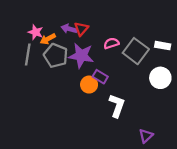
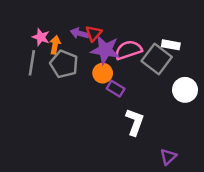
orange arrow: (48, 39) -> (55, 45), turned 128
pink semicircle: (111, 43) -> (128, 50), size x1.5
white rectangle: (163, 46) -> (171, 45), moved
purple star: (81, 56) -> (105, 50), moved
orange circle: (89, 85) -> (103, 73), moved

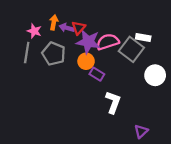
orange arrow: (55, 45) -> (54, 22), moved

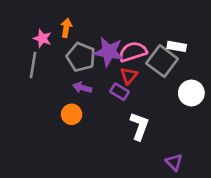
purple arrow: (67, 28) -> (82, 88), moved
red triangle: (78, 28) -> (129, 76), moved
gray pentagon: (54, 54) -> (81, 57), moved
orange circle: (86, 61) -> (72, 114), moved
purple triangle: (141, 131) -> (174, 162), turned -32

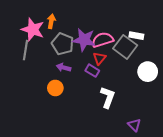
pink star: (42, 38) -> (33, 30), size x1.6

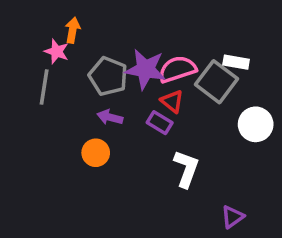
orange arrow: (51, 21) -> (73, 30), moved
pink star: (33, 30) -> (57, 51), size x0.6
red triangle: (99, 58) -> (172, 101), turned -32
purple triangle: (134, 125) -> (233, 217), turned 40

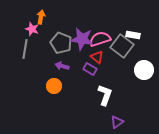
purple triangle: (233, 217) -> (117, 122), moved

